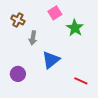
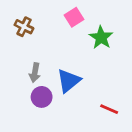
gray arrow: (33, 38) -> (35, 73), moved
purple circle: (18, 74) -> (42, 97), moved

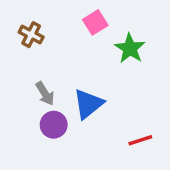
gray arrow: (35, 73) -> (45, 94), turned -42
red line: (109, 109) -> (140, 140), turned -42

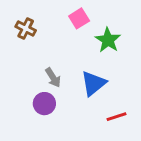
gray arrow: (45, 94) -> (53, 78), moved
blue triangle: (88, 104) -> (93, 83), moved

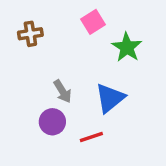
brown cross: (26, 29) -> (30, 34), turned -36
red line: (117, 117) -> (91, 137), moved

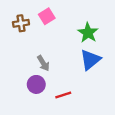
pink square: (93, 22) -> (47, 16), moved
blue triangle: (110, 98) -> (90, 60), moved

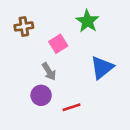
pink square: (47, 16) -> (58, 44), moved
green star: (88, 33) -> (87, 21), moved

